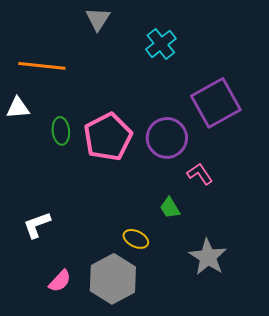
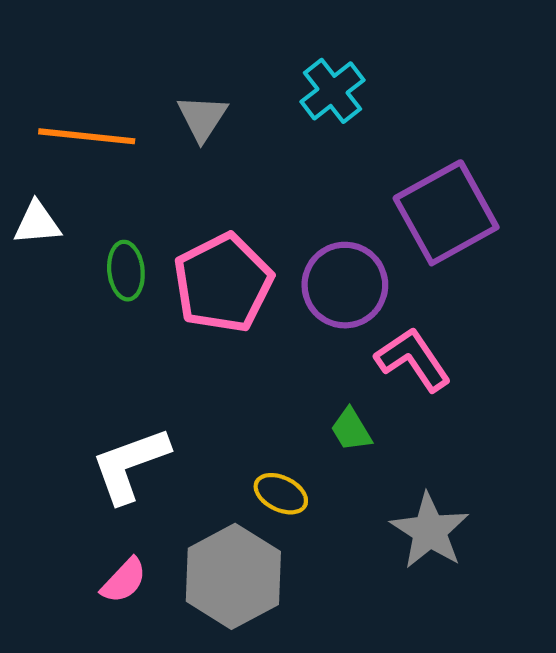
gray triangle: (98, 19) -> (202, 118), moved
pink L-shape: (200, 174) -> (413, 359), size x1.4
white L-shape: (37, 225) -> (130, 465), moved, size x1.4

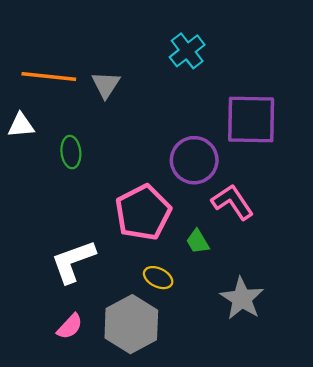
gray triangle: (202, 118) -> (106, 85), moved
purple square: (446, 213) -> (251, 119), turned 30
pink pentagon: (223, 283) -> (143, 212), moved

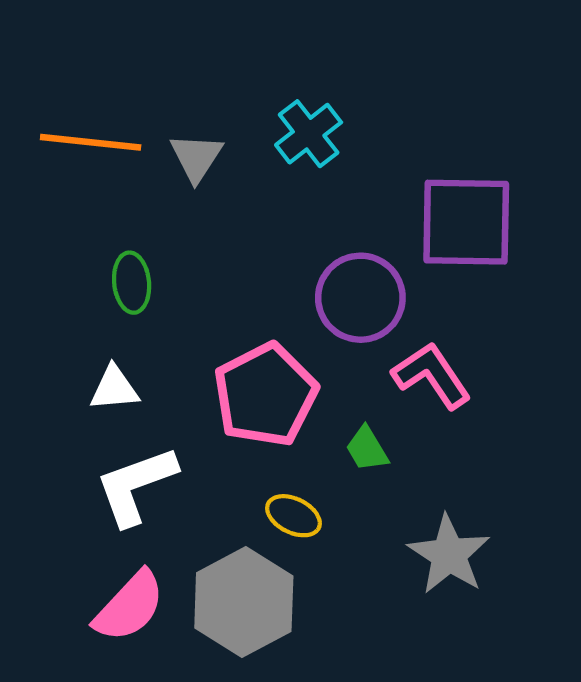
cyan cross: (187, 51) -> (309, 134), moved
white triangle: (21, 125) -> (114, 388), moved
pink semicircle: (70, 326) -> (129, 606), size x1.5

